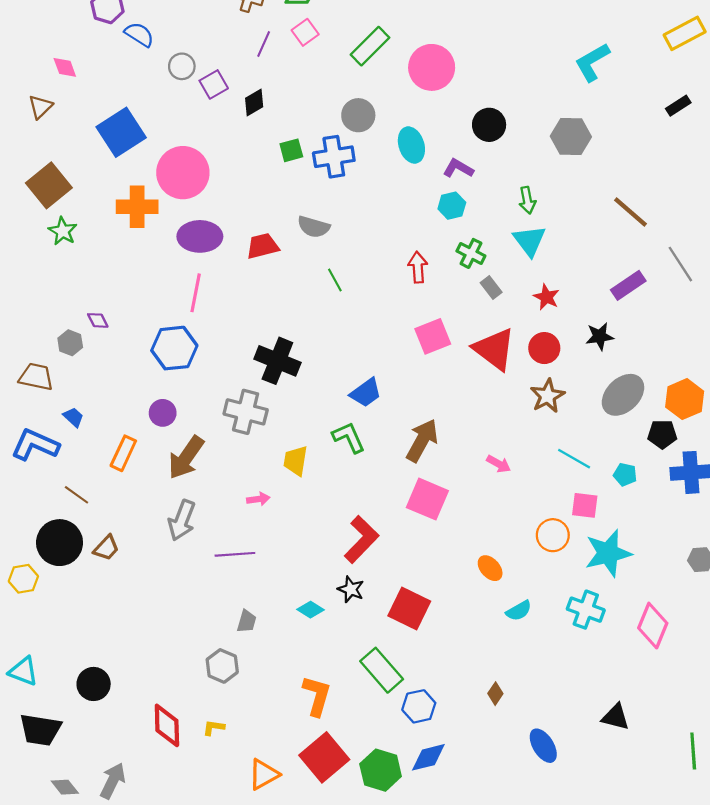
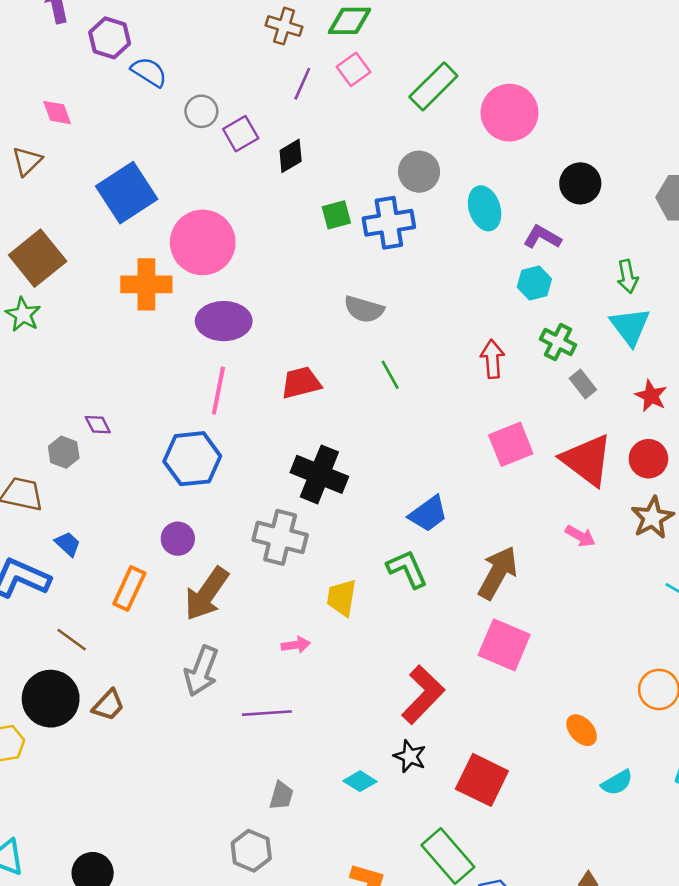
green star: (63, 231) -> (23, 315), moved
red trapezoid: (263, 246) -> (301, 383), moved
pink arrow: (499, 464) -> (580, 536), moved

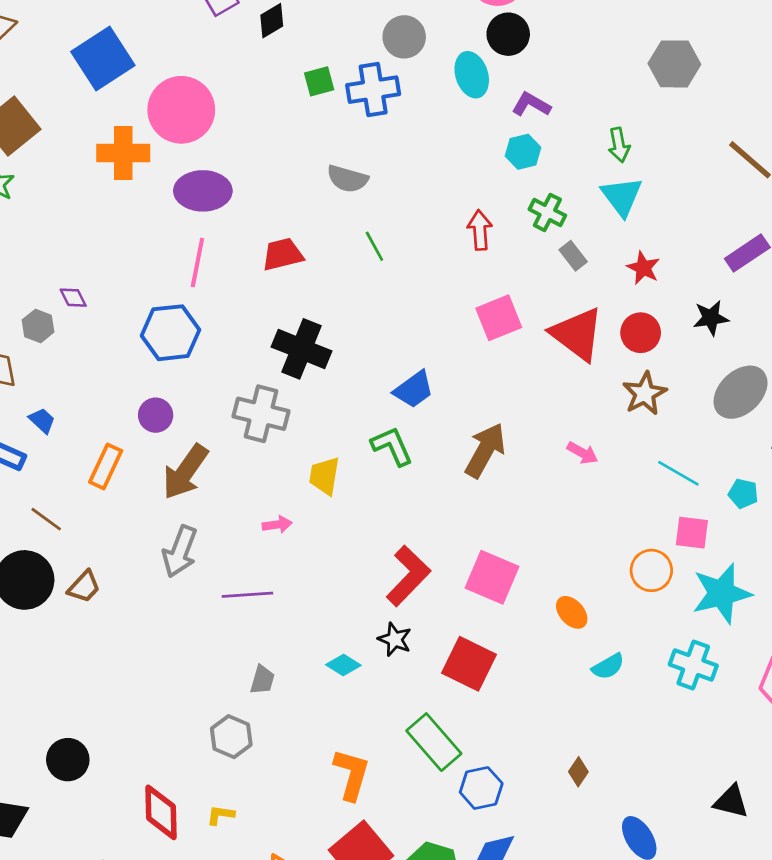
black circle: (580, 183) -> (508, 34), moved
pink arrow: (580, 536) -> (582, 453), moved
pink square: (504, 645) -> (492, 577), moved

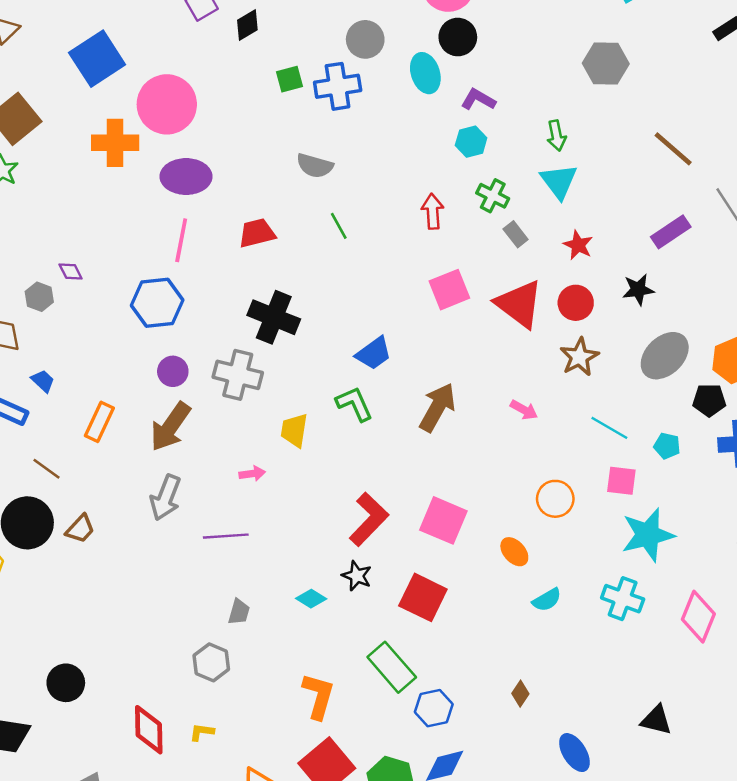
purple circle: (156, 415) -> (173, 371), moved
orange circle: (651, 570) -> (555, 499), moved

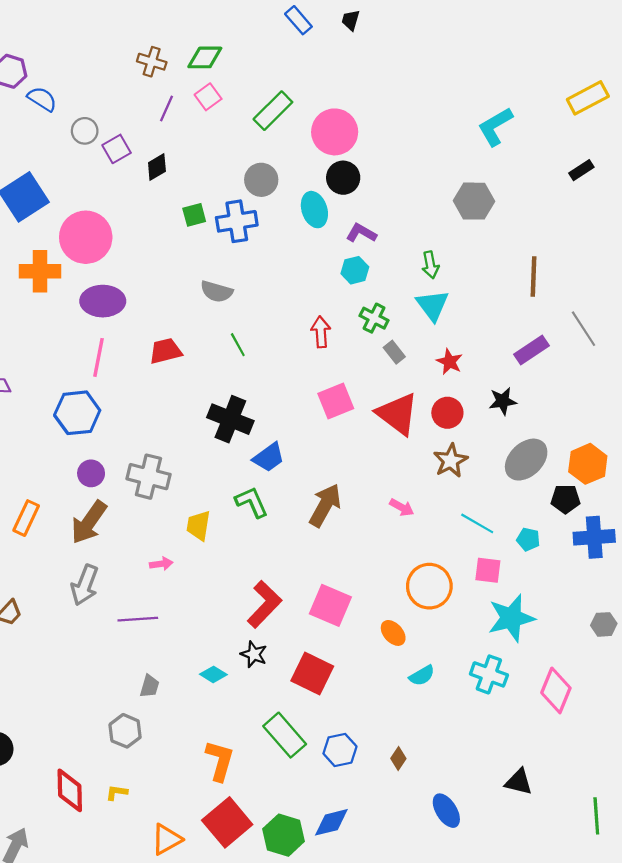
brown line: (673, 149) -> (534, 277), turned 51
black cross: (274, 317) -> (230, 419), moved
orange circle: (555, 499) -> (429, 586), size x1.4
blue hexagon: (434, 708) -> (340, 750), moved

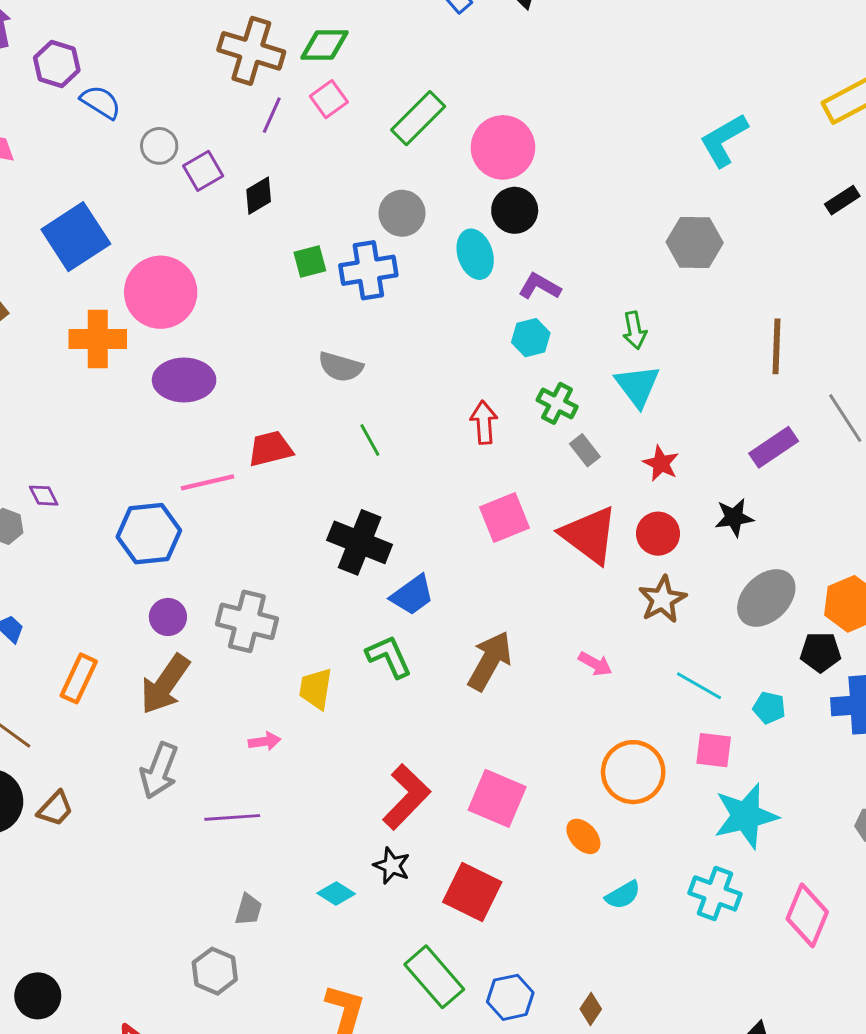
brown cross: (152, 62) -> (251, 51), size x1.6
pink line: (98, 357) -> (207, 482), moved, turned 66

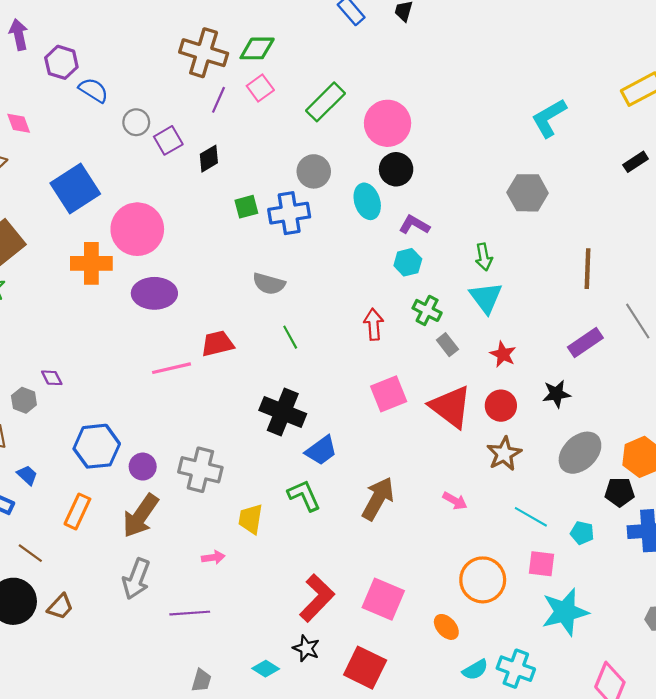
blue hexagon: (149, 534) -> (97, 446), moved
cyan cross: (715, 893) -> (516, 669), moved

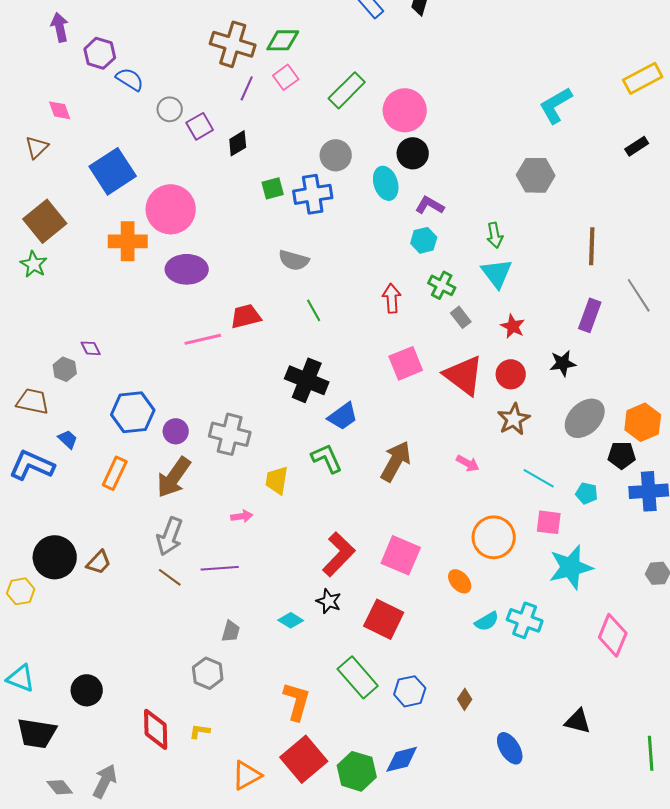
purple rectangle: (585, 343) -> (590, 315), turned -36
brown line: (30, 553) -> (170, 577), moved

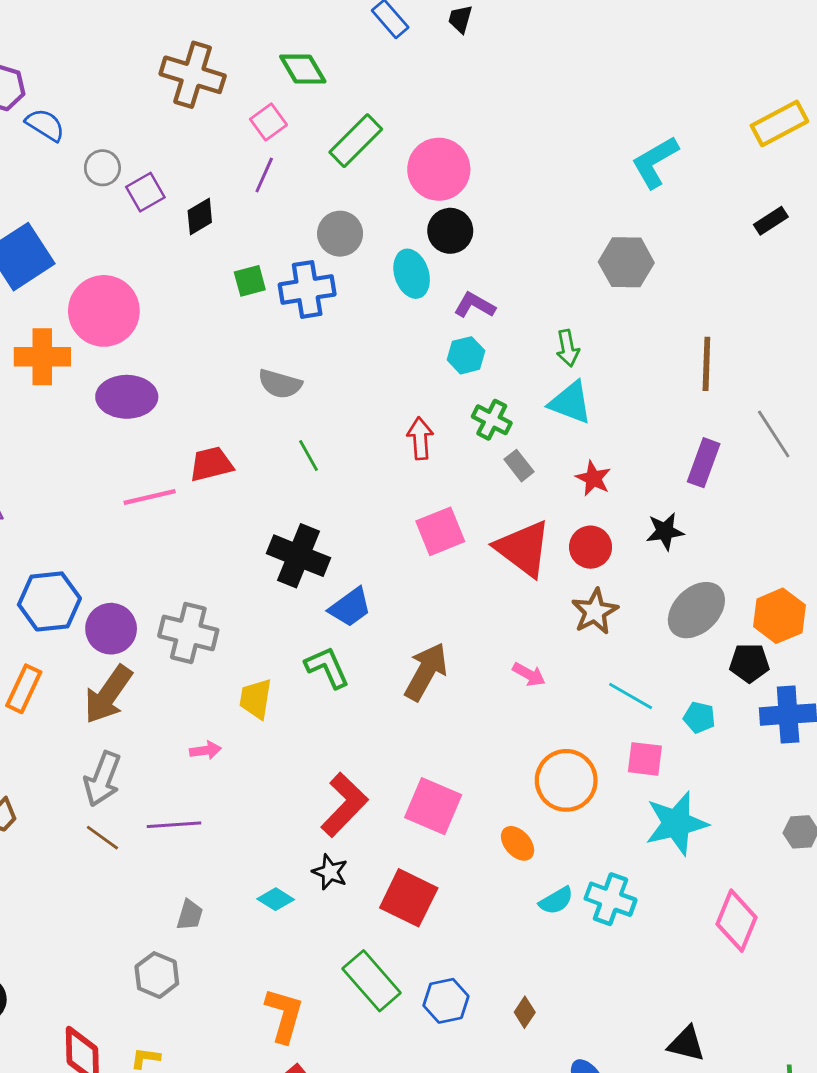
green diamond: (283, 40) -> (303, 69), moved, turned 60
purple line: (247, 88) -> (264, 175), moved
cyan triangle: (497, 273) -> (570, 403), turned -32
purple circle: (176, 431) -> (111, 629), size x1.4

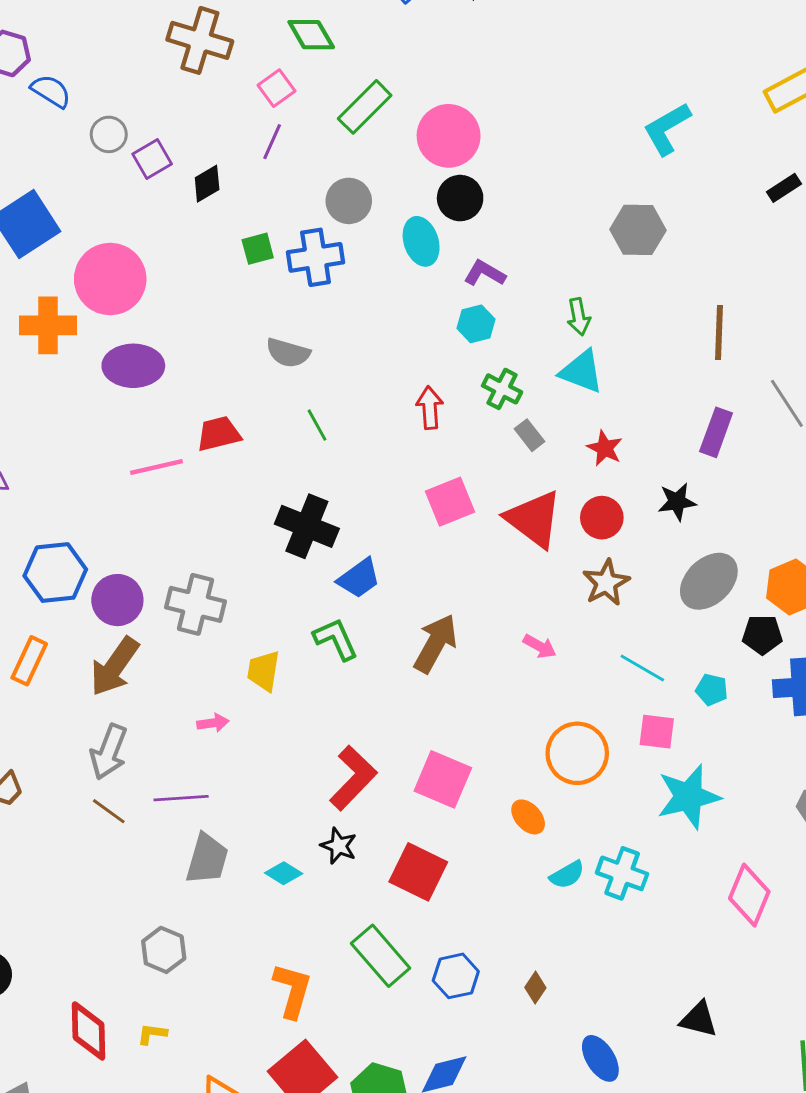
gray trapezoid: (190, 915) -> (207, 859), moved, size x1.6

